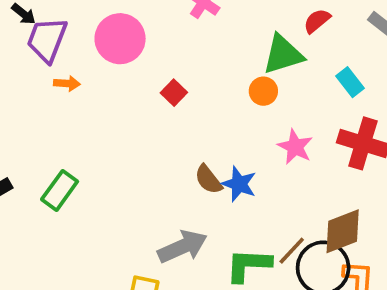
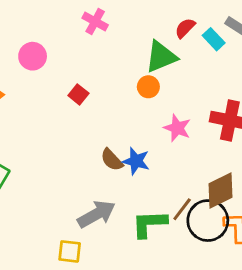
pink circle: (120, 39) -> (33, 56), size x0.7
cyan rectangle: (350, 82) -> (214, 39), moved

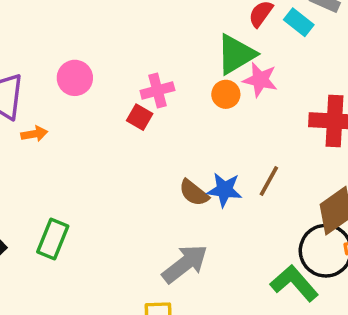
pink cross: (95, 22) -> (157, 90), moved, turned -35
pink star: (177, 128) -> (260, 80), moved
brown line: (182, 209) -> (269, 181), moved
green L-shape: (149, 224) -> (294, 283), moved, turned 60

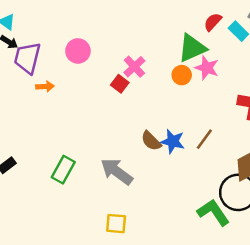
pink cross: (157, 90) -> (134, 67), turned -35
green rectangle: (53, 239) -> (63, 170), moved
gray arrow: (185, 264) -> (117, 171), moved, turned -112

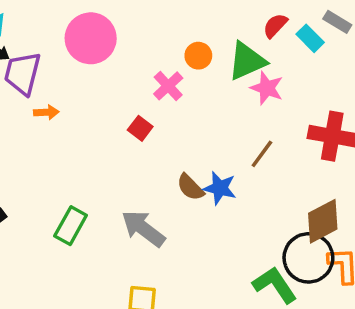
pink circle: (78, 51) -> (91, 38), moved, size x1.5
orange circle: (182, 75) -> (198, 56), moved
red square: (120, 84) -> (140, 128), moved
brown line: (204, 139) -> (262, 154), moved

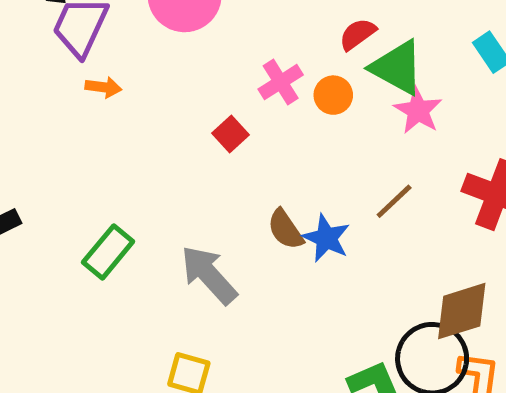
red semicircle: (275, 26) -> (358, 34), moved
orange circle: (198, 56) -> (333, 95), moved
green triangle: (247, 61) -> (397, 68), turned 42

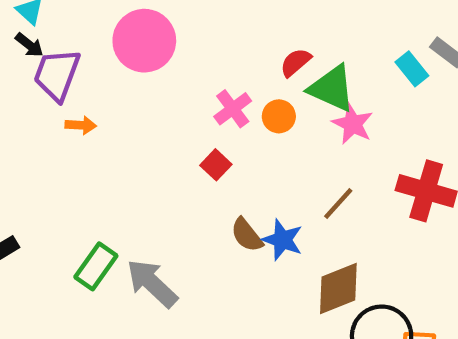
red square: (230, 134) -> (216, 165), moved
gray arrow: (209, 275) -> (152, 283), moved
brown diamond: (462, 311) -> (338, 288), moved

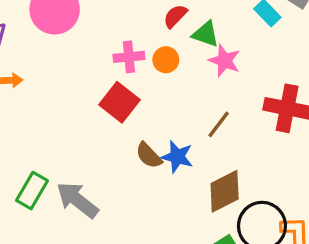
green triangle: (332, 88) -> (206, 34), size x0.7
pink cross: (233, 109) -> (129, 57), turned 36
red square: (216, 165) -> (120, 102), size x1.6

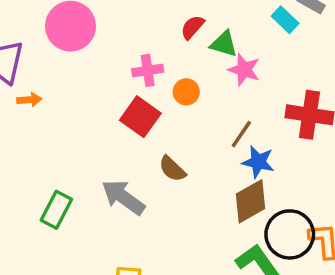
orange circle: (166, 60) -> (186, 92), moved
blue star: (177, 157) -> (258, 162), moved
gray arrow: (77, 200) -> (123, 197), moved

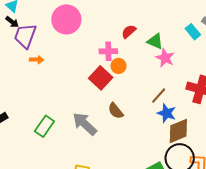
red semicircle: (192, 27) -> (129, 32), moved
orange circle: (186, 92) -> (118, 66), moved
brown diamond: (250, 201) -> (178, 131), moved

